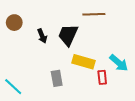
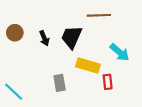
brown circle: (14, 23) -> (15, 33), moved
cyan arrow: (119, 63) -> (120, 52), moved

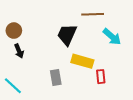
black arrow: (44, 38) -> (19, 51), moved
cyan arrow: (120, 52) -> (112, 37), moved

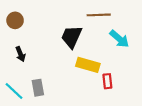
brown circle: (14, 31) -> (15, 20), moved
gray rectangle: (56, 78) -> (38, 88), moved

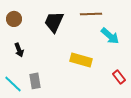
black trapezoid: (72, 37) -> (54, 22), moved
red rectangle: (107, 81) -> (119, 77), moved, turned -32

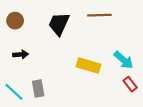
cyan arrow: (110, 36) -> (124, 60), moved
black arrow: (19, 50) -> (21, 55), turned -72

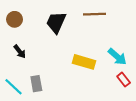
black arrow: (21, 55) -> (20, 51), turned 56

